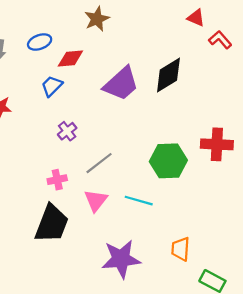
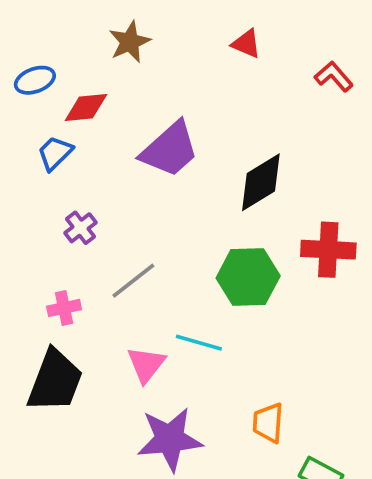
red triangle: (196, 18) -> (246, 44), moved
black diamond: (168, 75) -> (261, 182), moved
pink triangle: (96, 201) -> (146, 364), moved

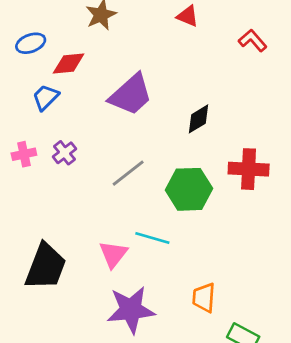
black diamond: (261, 182) -> (198, 119), size x0.7
gray line: (133, 281) -> (128, 173), moved
pink cross: (64, 308) -> (24, 154), moved

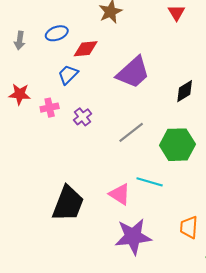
red triangle: (188, 16) -> (176, 13), turned 36
pink cross: (24, 154) -> (50, 108), moved
pink triangle: (113, 254) -> (120, 194), turned -35

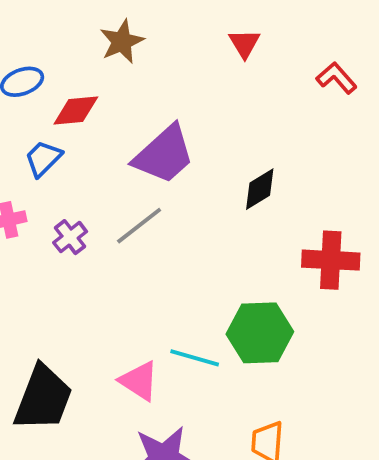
gray line: (131, 132) -> (139, 226), moved
green hexagon: (177, 145) -> (260, 333), moved

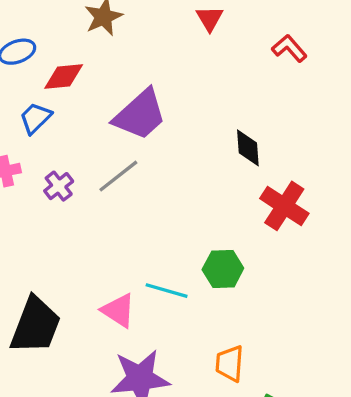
black diamond: (260, 189) -> (248, 148), moved, turned -63
red cross: (331, 260) -> (284, 206), turned 30
green hexagon: (260, 333) -> (223, 269), size x0.7

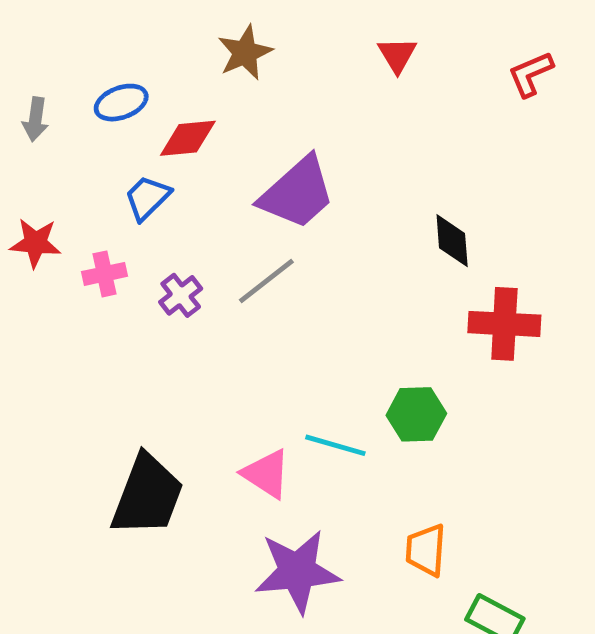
red L-shape: (289, 48) -> (531, 74), moved, turned -72
red cross: (284, 206) -> (504, 324), turned -30

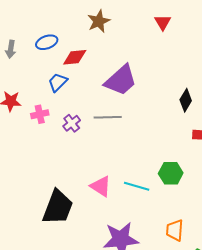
black diamond: (452, 241) -> (186, 100), turned 35
gray line: (266, 281) -> (108, 117), turned 36
pink triangle: (266, 474) -> (101, 186), moved

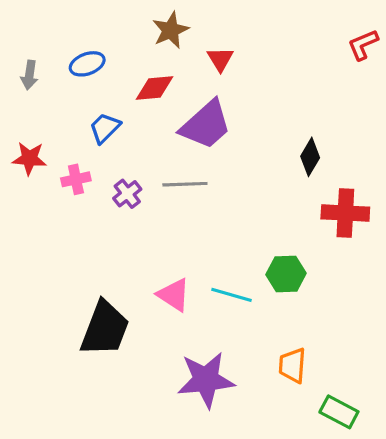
red triangle: (163, 22) -> (220, 59), moved
red diamond: (75, 57) -> (155, 88), moved

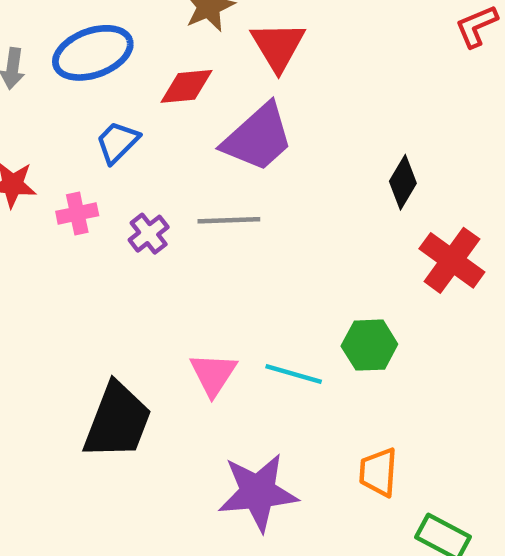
red triangle: (220, 59) -> (278, 46), size x1.5
blue ellipse: (87, 64) -> (93, 53), size x1.6
red cross: (345, 213) -> (452, 260), turned 33
pink triangle: (174, 295) -> (213, 374), turned 30

